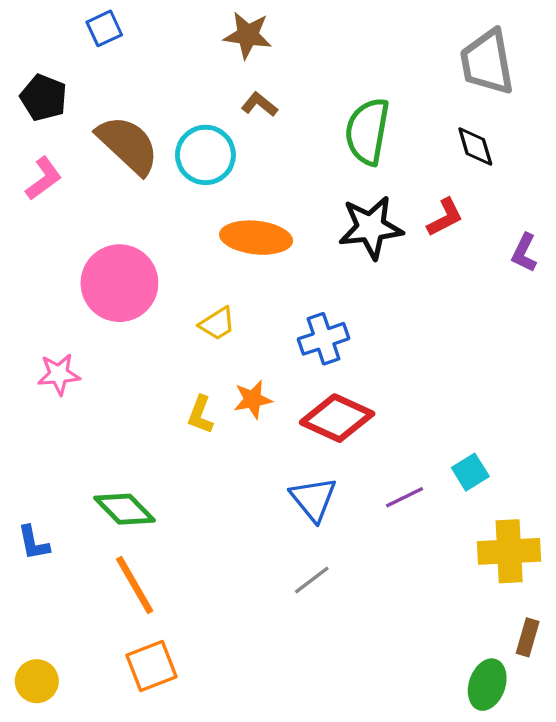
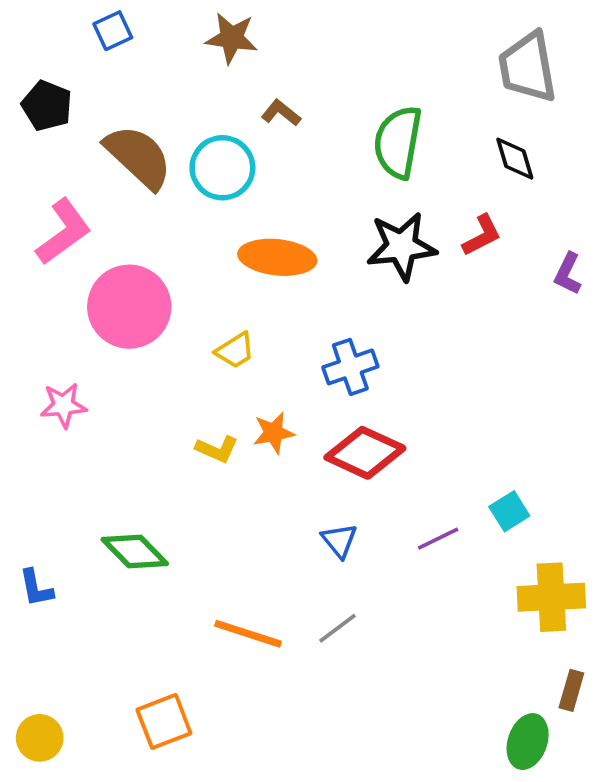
brown star: (248, 35) -> (232, 38), moved
pink L-shape: (44, 179) -> (63, 232), moved, size x1.4
yellow L-shape: (200, 415) -> (217, 449), turned -87
blue triangle: (313, 499) -> (339, 541), size x0.7
orange line: (135, 585) -> (248, 634), moved, turned -42

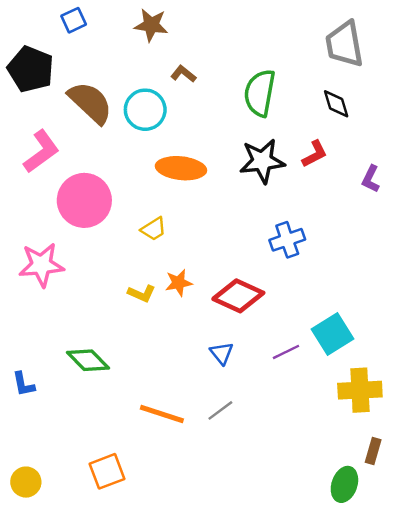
black pentagon: (47, 106) -> (31, 69), size x1.4
blue cross: (350, 367) -> (287, 240), moved
pink star: (63, 405) -> (41, 265), size x1.5
cyan square: (509, 511) -> (333, 334), size x1.6

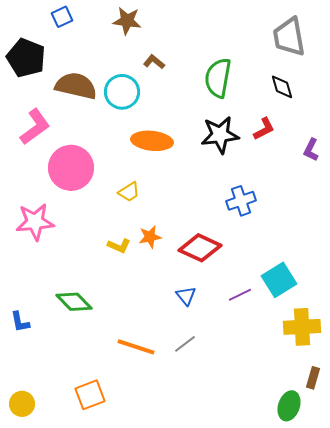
brown semicircle: (90, 103) -> (76, 86), turned -30

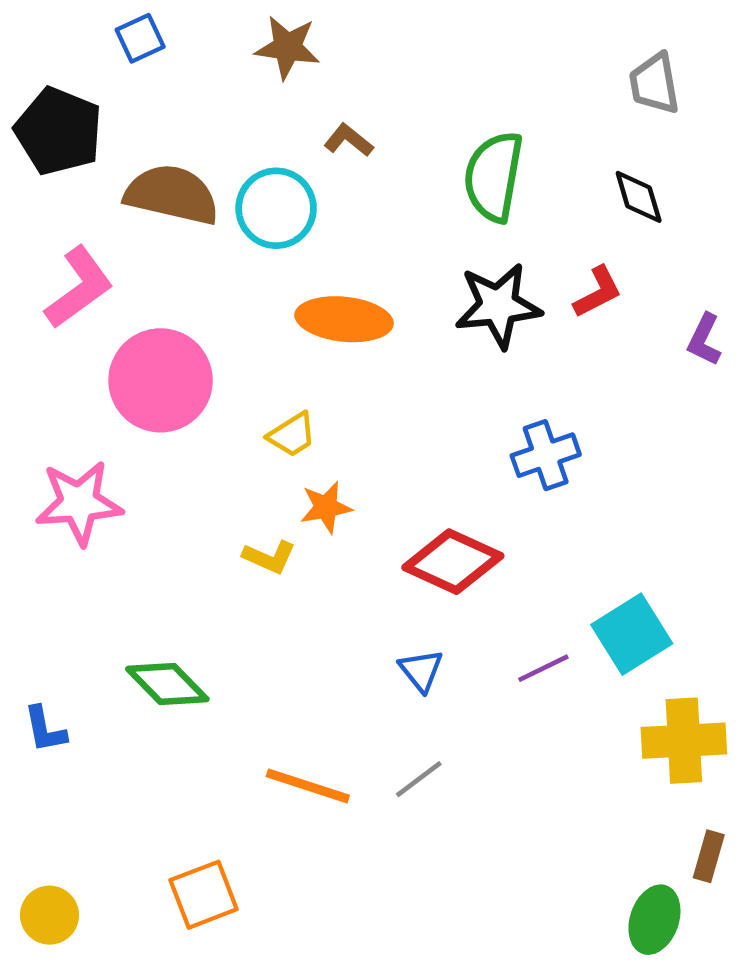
gray trapezoid: (289, 37) -> (654, 84), size x0.7
orange star: (150, 237) -> (326, 507), moved

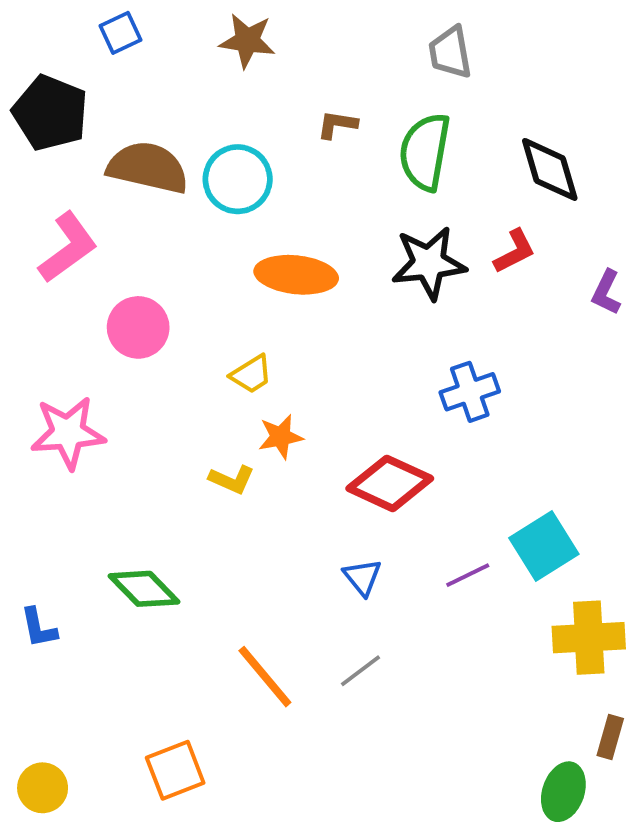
gray trapezoid: (654, 84) -> (450, 52), moved
brown L-shape: (349, 140) -> (337, 125), moved, turned -30
black diamond: (639, 197) -> (550, 169), size x1.4
pink circle: (161, 380) -> (138, 327), size x0.7
orange line: (308, 786) -> (265, 677), turned 32

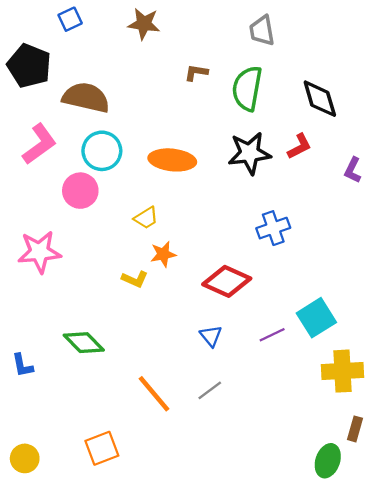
cyan circle: (238, 179) -> (102, 151), moved

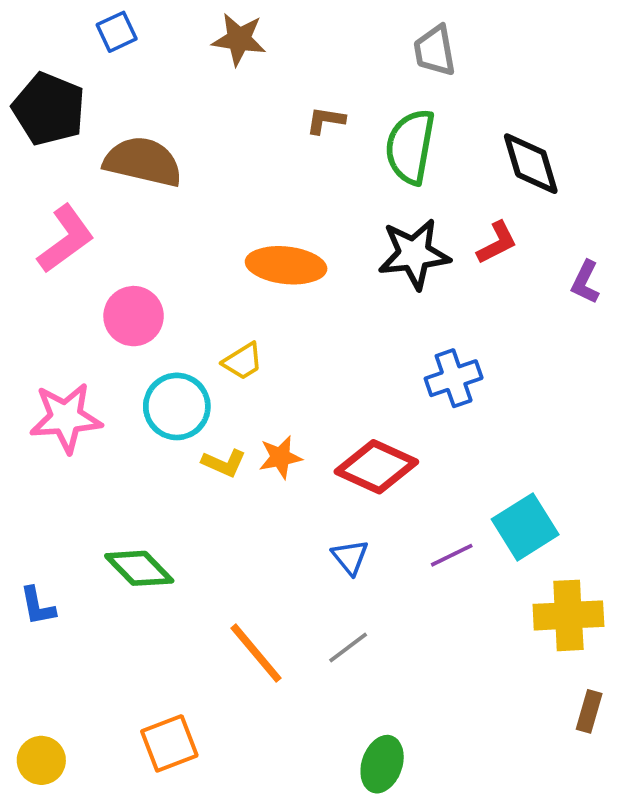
cyan circle: (102, 151) -> (177, 406), moved
orange star: (163, 254) -> (280, 457), moved
green ellipse: (328, 461) -> (382, 764), moved

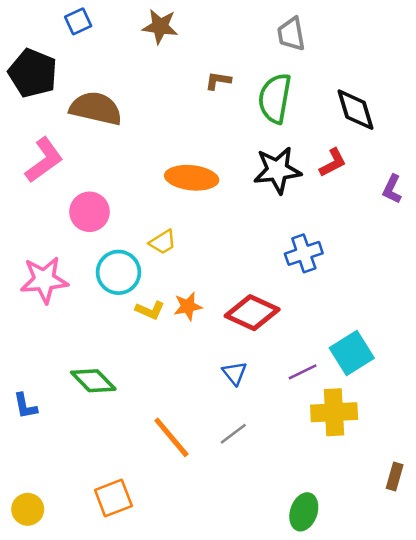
yellow cross: (568, 615) -> (334, 412), moved
green ellipse: (382, 764) -> (304, 512), moved

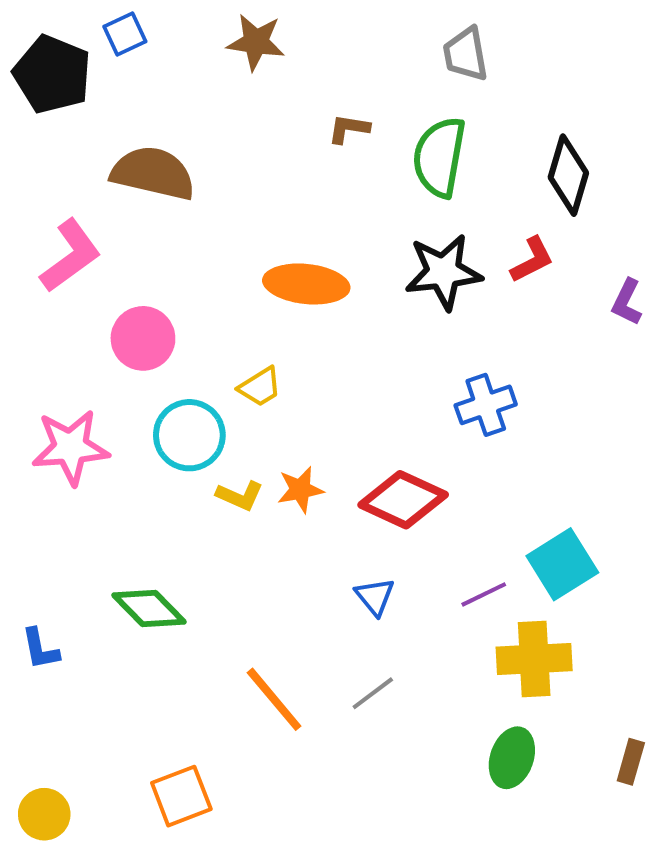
black pentagon: (33, 73) -> (52, 74), moved
black diamond: (356, 110) -> (568, 175), turned 33
green ellipse: (304, 512) -> (512, 758), moved

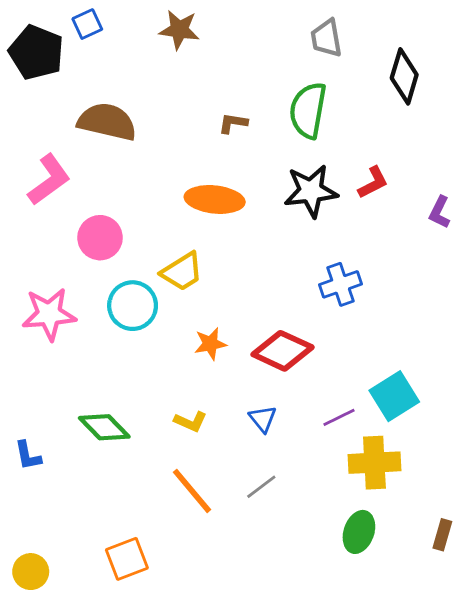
brown L-shape: (349, 129) -> (233, 123), moved
black diamond: (568, 175) -> (404, 76), moved
yellow trapezoid: (260, 387) -> (182, 272), size x1.4
yellow L-shape: (240, 496) -> (191, 422), moved

